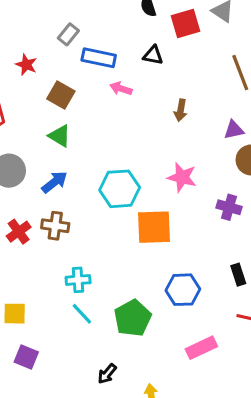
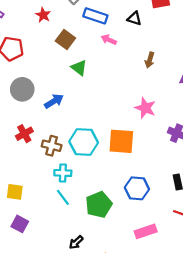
green triangle: (60, 136) -> (79, 68), moved
cyan hexagon: (120, 189) -> (84, 142), moved
brown cross: (55, 226) -> (52, 146), moved

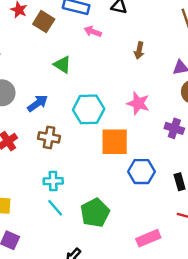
brown square: (65, 40) -> (44, 22), moved
cyan hexagon: (84, 142) -> (89, 109), moved
brown cross: (52, 146) -> (49, 137), moved
blue hexagon: (137, 188) -> (142, 172), moved

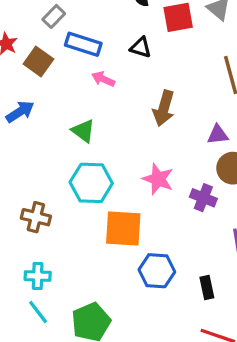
brown arrow: (139, 50) -> (164, 108), size x1.5
green triangle: (62, 65) -> (83, 131), moved
blue arrow: (38, 103) -> (20, 112), moved
purple cross: (174, 128) -> (203, 198), moved

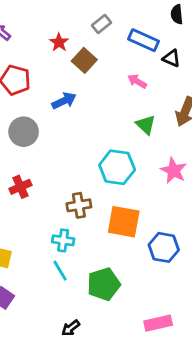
blue rectangle: (83, 44) -> (144, 40), moved
green triangle: (83, 131) -> (146, 125), moved
brown cross: (36, 217) -> (79, 205), moved, turned -30
orange square: (123, 228) -> (124, 222), moved

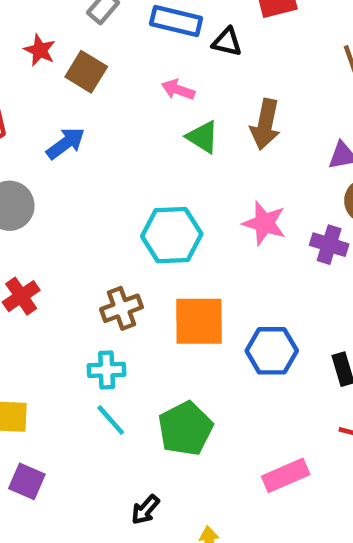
green triangle: (146, 125) -> (203, 137), moved

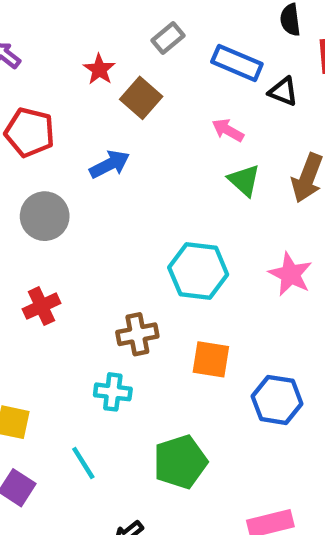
orange square: (199, 321) -> (211, 359), size x0.7
cyan line: (111, 420) -> (83, 463), moved

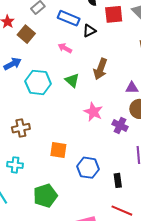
black triangle: (283, 92) -> (89, 31), turned -48
green triangle: (244, 180) -> (72, 80), moved
cyan hexagon: (198, 271) -> (38, 82), moved
brown cross: (137, 334) -> (21, 128), moved

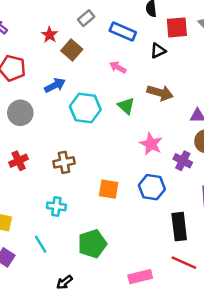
black triangle: (89, 31) -> (158, 51), moved
brown arrow: (100, 69) -> (160, 93), turned -95
blue hexagon: (88, 168) -> (152, 187), moved
black rectangle: (118, 180) -> (179, 227), size x1.6

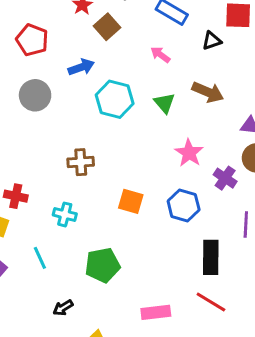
red cross: (19, 161) -> (16, 196), moved, turned 30

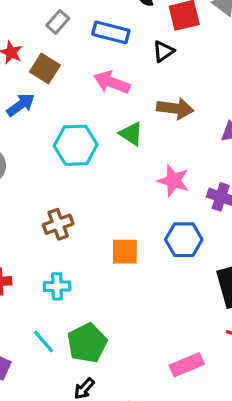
pink arrow: (160, 55) -> (112, 82), size x1.5
blue arrow: (81, 67) -> (21, 105), moved
green pentagon: (103, 265) -> (87, 343), moved

